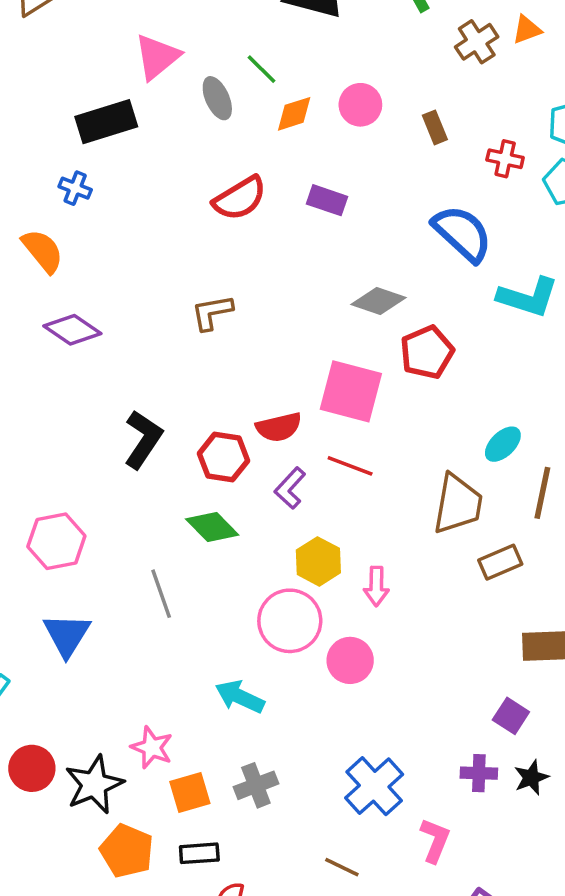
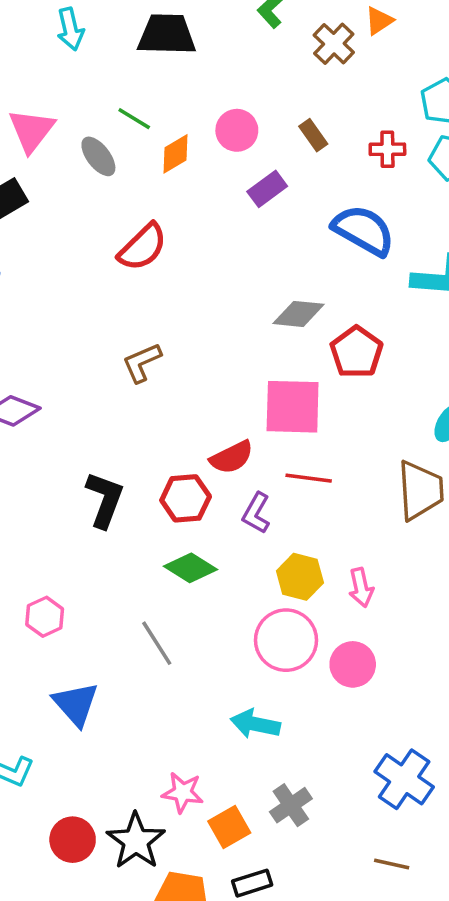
purple rectangle: (327, 200) -> (267, 189), moved, turned -42
pink hexagon: (56, 541) -> (45, 617), size x0.7

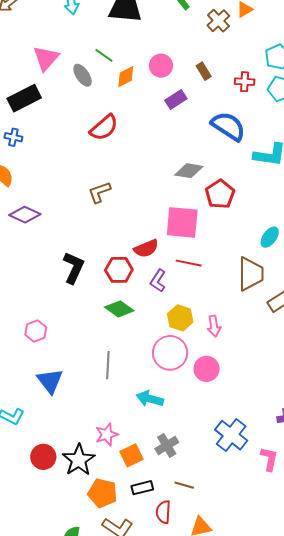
gray line: (157, 643) -> (108, 365), moved, turned 32
pink star: (183, 793) -> (107, 434), turned -30
brown line: (392, 864) -> (184, 485), moved

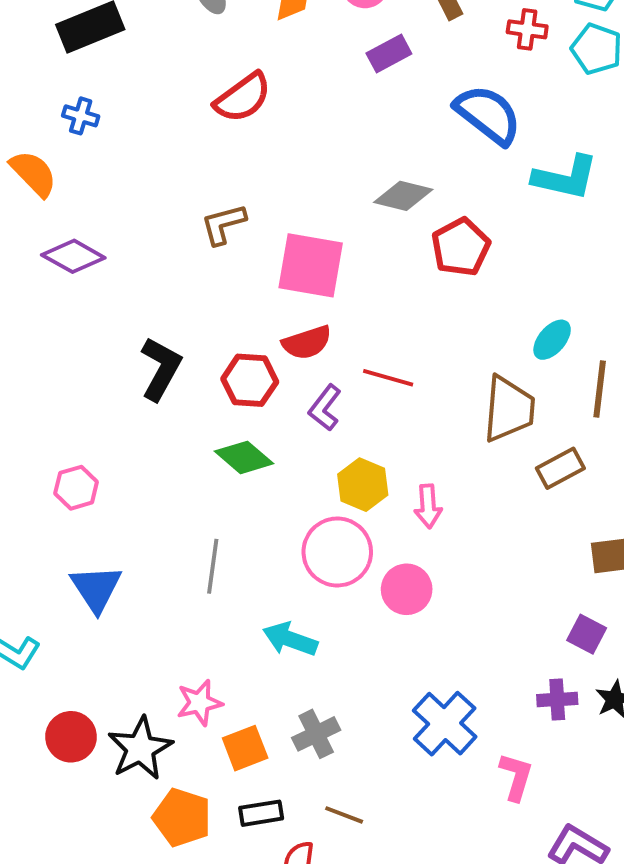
blue cross: (13, 137) -> (81, 116), moved
pink square: (182, 222) -> (311, 265), moved

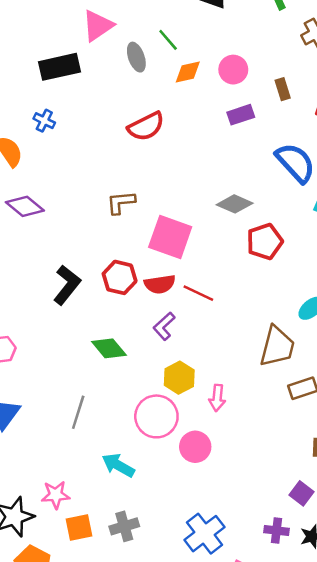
red line: (388, 378) -> (198, 293), moved
red hexagon: (250, 380) -> (120, 277), moved

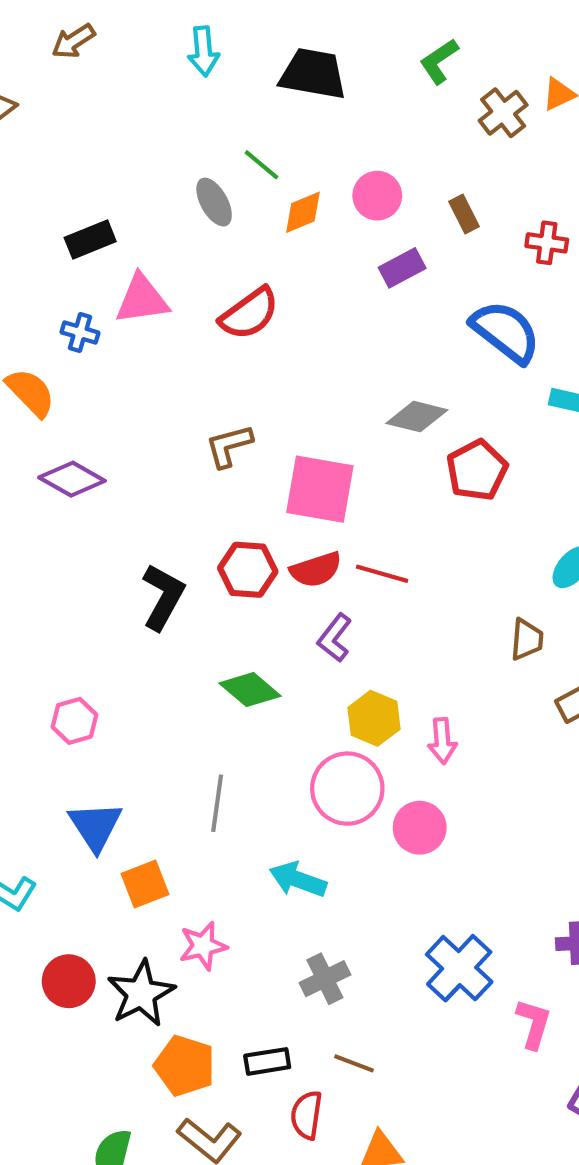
pink triangle: (98, 26) -> (142, 299), moved, turned 36
black rectangle: (60, 67) -> (90, 239), size x0.7
brown trapezoid: (277, 346) -> (527, 640), size x0.6
orange square: (79, 528) -> (145, 884), moved

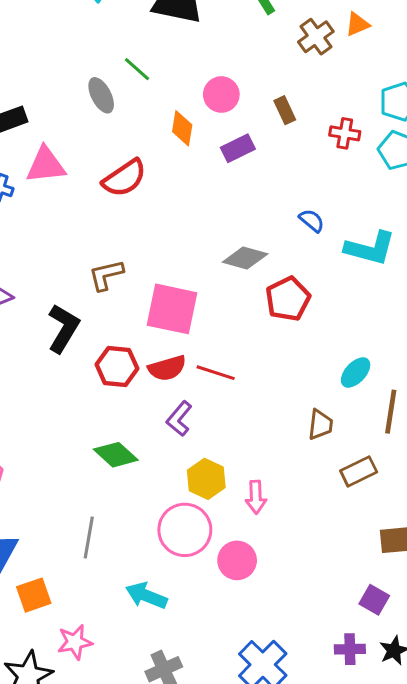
orange diamond: (303, 212) -> (182, 128), moved, turned -60
blue semicircle: (506, 332) -> (312, 221), moved, size x0.5
black L-shape: (163, 597) -> (63, 328), moved

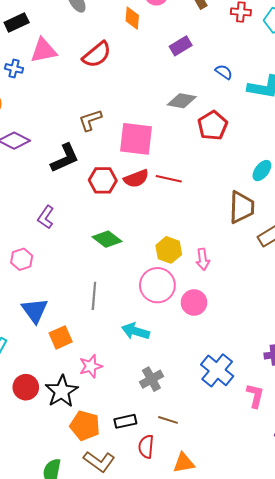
purple rectangle: (238, 148) -> (181, 46), moved
black L-shape: (63, 328) -> (65, 158), turned 40
purple L-shape: (179, 419) -> (46, 217), moved
brown trapezoid: (320, 425) -> (242, 207), size x1.6

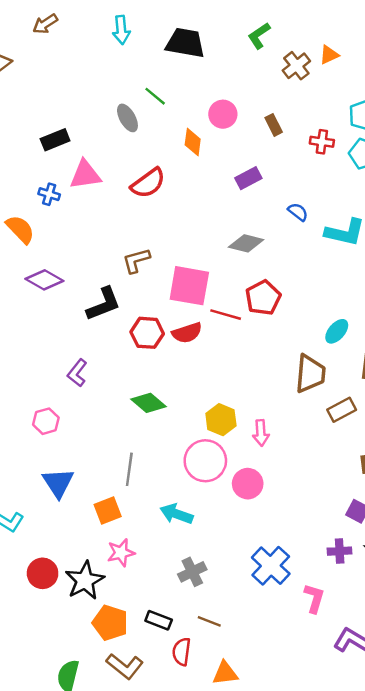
red pentagon: (213, 125) -> (263, 298), moved
red line: (169, 179) -> (226, 315), moved
orange square: (61, 337) -> (108, 510), moved
black rectangle: (125, 421) -> (159, 620), turned 30

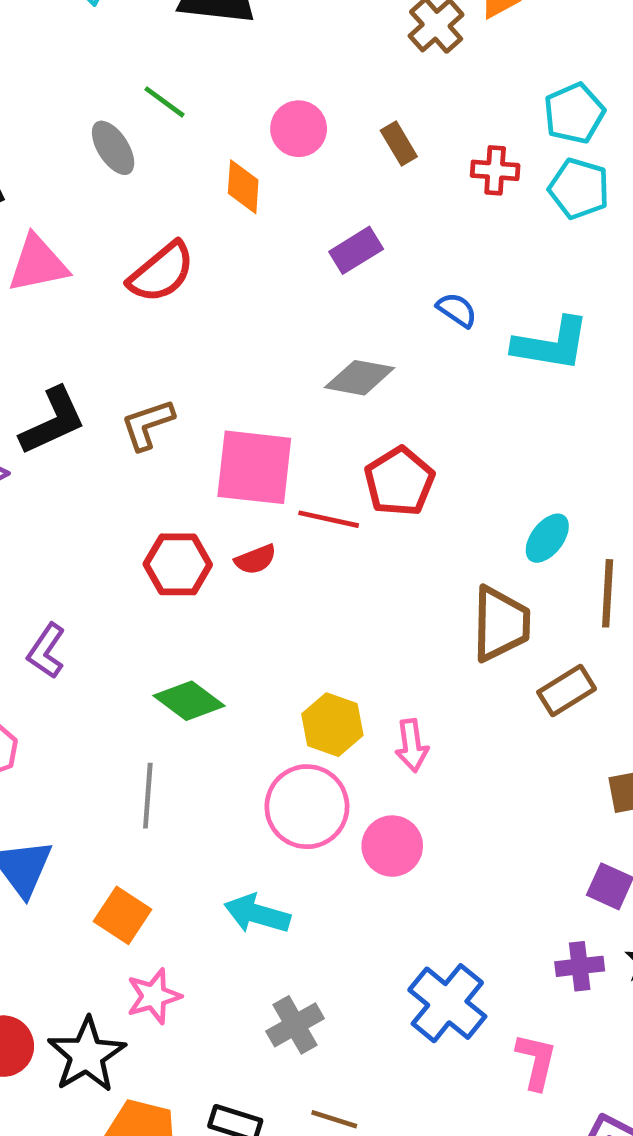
black L-shape: (104, 304) -> (53, 421), moved
red semicircle: (187, 333) -> (255, 559), size x0.7
gray line: (129, 469) -> (148, 796), moved
orange square: (108, 510) -> (123, 915), turned -32

